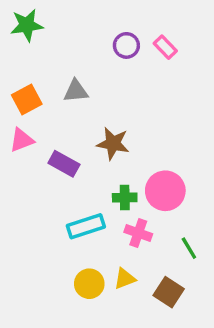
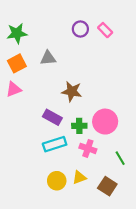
green star: (27, 25) -> (17, 33), moved
purple rectangle: (64, 164) -> (52, 117), moved

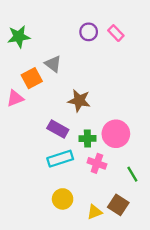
gray triangle: (48, 58) -> (53, 64), turned 42
orange square: (17, 63) -> (32, 78), moved
yellow triangle: (79, 177) -> (95, 212), moved

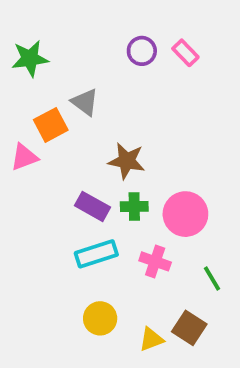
green cross: (87, 139) -> (134, 206), moved

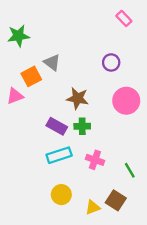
purple circle: (142, 51) -> (111, 62), moved
pink rectangle: (185, 53) -> (124, 18), moved
pink circle: (185, 214) -> (126, 101), moved

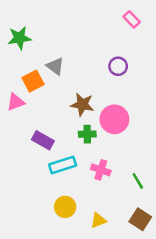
pink circle: (126, 101) -> (114, 119), moved
purple rectangle: (57, 126) -> (43, 140), moved
brown square: (116, 200) -> (140, 219), moved

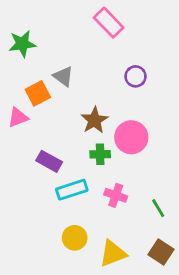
pink rectangle: (132, 19) -> (109, 23), moved, size x1.5
brown star: (82, 105) -> (94, 120), turned 30
yellow triangle: (98, 220) -> (113, 253), size x1.5

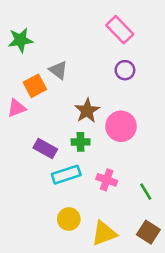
pink rectangle: (109, 23) -> (120, 30), moved
green cross: (100, 154) -> (81, 142), moved

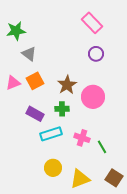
gray triangle: (58, 70) -> (29, 54), moved
orange square: (35, 86) -> (35, 81), moved
green line: (146, 192) -> (102, 147), moved

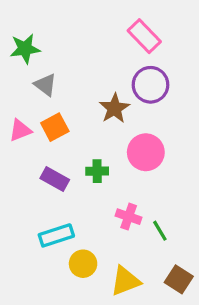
purple circle: (96, 54) -> (151, 85), size x1.5
brown star: (67, 85) -> (114, 108), moved
cyan rectangle: (51, 134) -> (56, 235), moved

